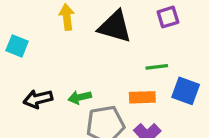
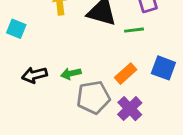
green line: (157, 67) -> (134, 30), moved
orange rectangle: (142, 97) -> (126, 74), turned -40

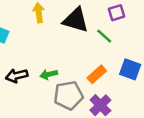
green line: (134, 30) -> (104, 36), turned 49

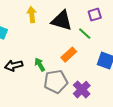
green arrow: (49, 74) -> (40, 65), turned 72
orange rectangle: (97, 74) -> (69, 55), moved

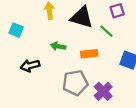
orange rectangle: (69, 55) -> (89, 54), turned 35
green arrow: (40, 65) -> (58, 46), moved, turned -48

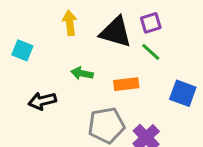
purple square: (117, 11) -> (151, 23), moved

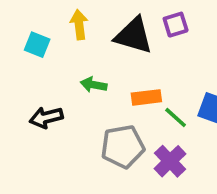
cyan square: (22, 50) -> (37, 45), moved
green line: (151, 52) -> (176, 117), moved

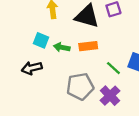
cyan square: (37, 45) -> (41, 40), moved
orange rectangle: (146, 97) -> (88, 46), moved

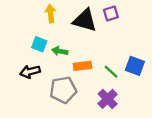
orange rectangle: (88, 46) -> (82, 66), moved
gray pentagon: (80, 86) -> (63, 90), moved

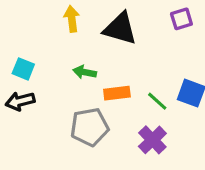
purple square: (111, 14) -> (181, 19), moved
cyan square: (39, 44) -> (23, 69), moved
black arrow: (30, 72) -> (20, 101), moved

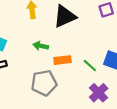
black triangle: (120, 29) -> (65, 16), turned -40
purple cross: (152, 140) -> (99, 93), moved

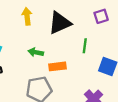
green line: (90, 65) -> (85, 46), moved, turned 56

